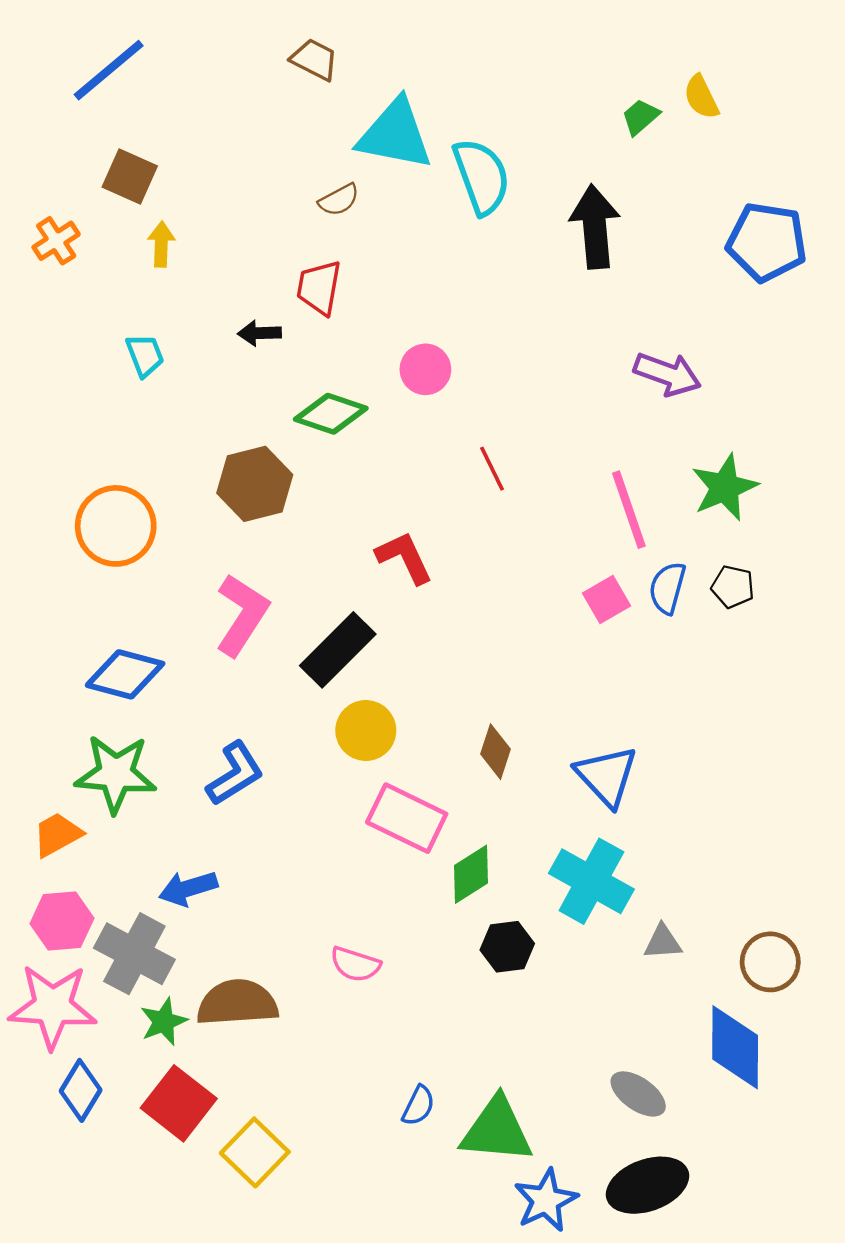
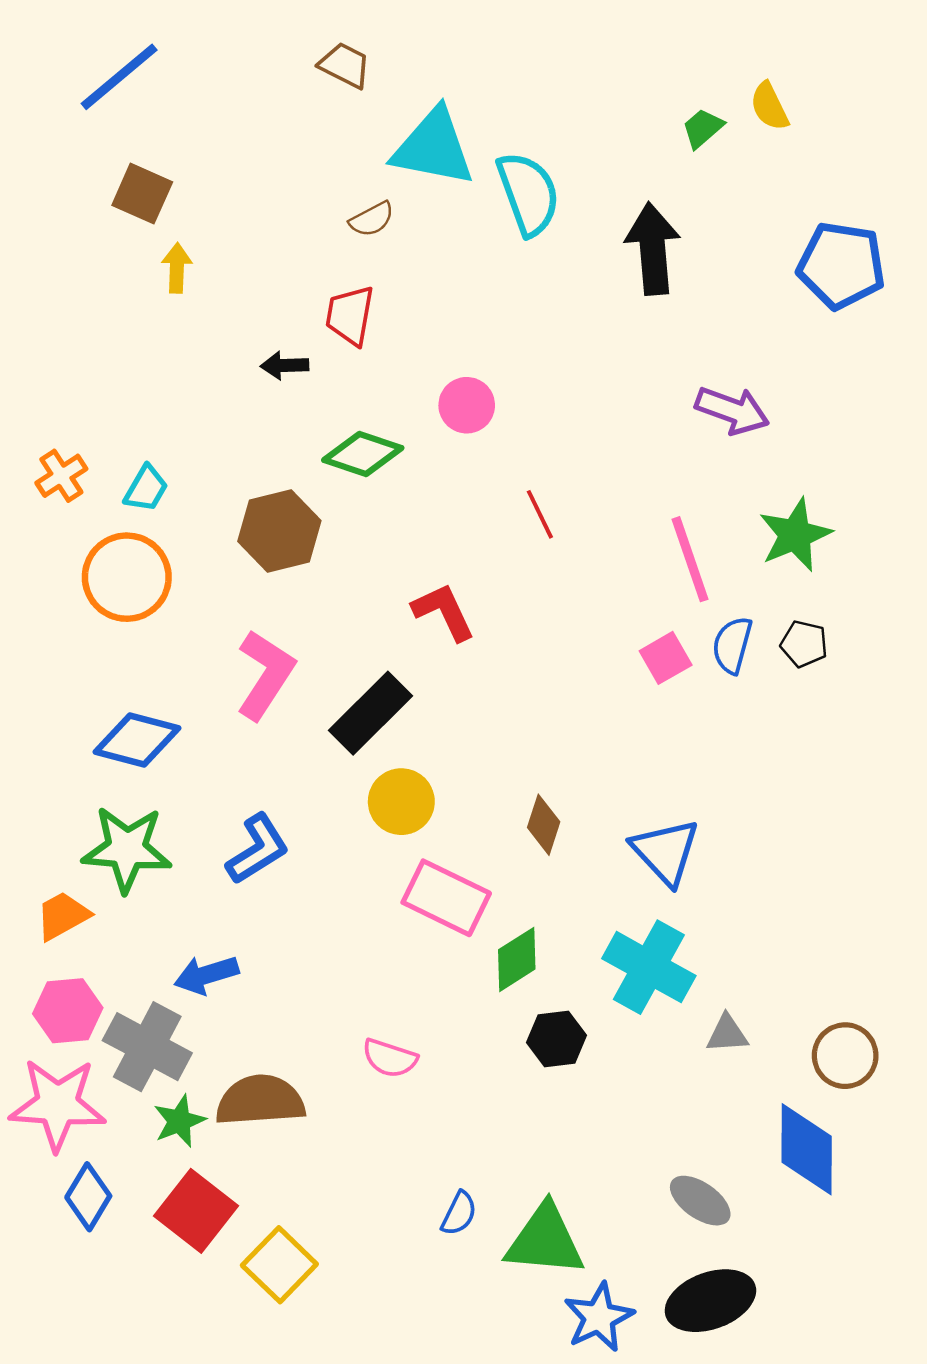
orange cross: (56, 241) -> (61, 476), moved
cyan trapezoid: (145, 355) -> (146, 489), moved, turned 51

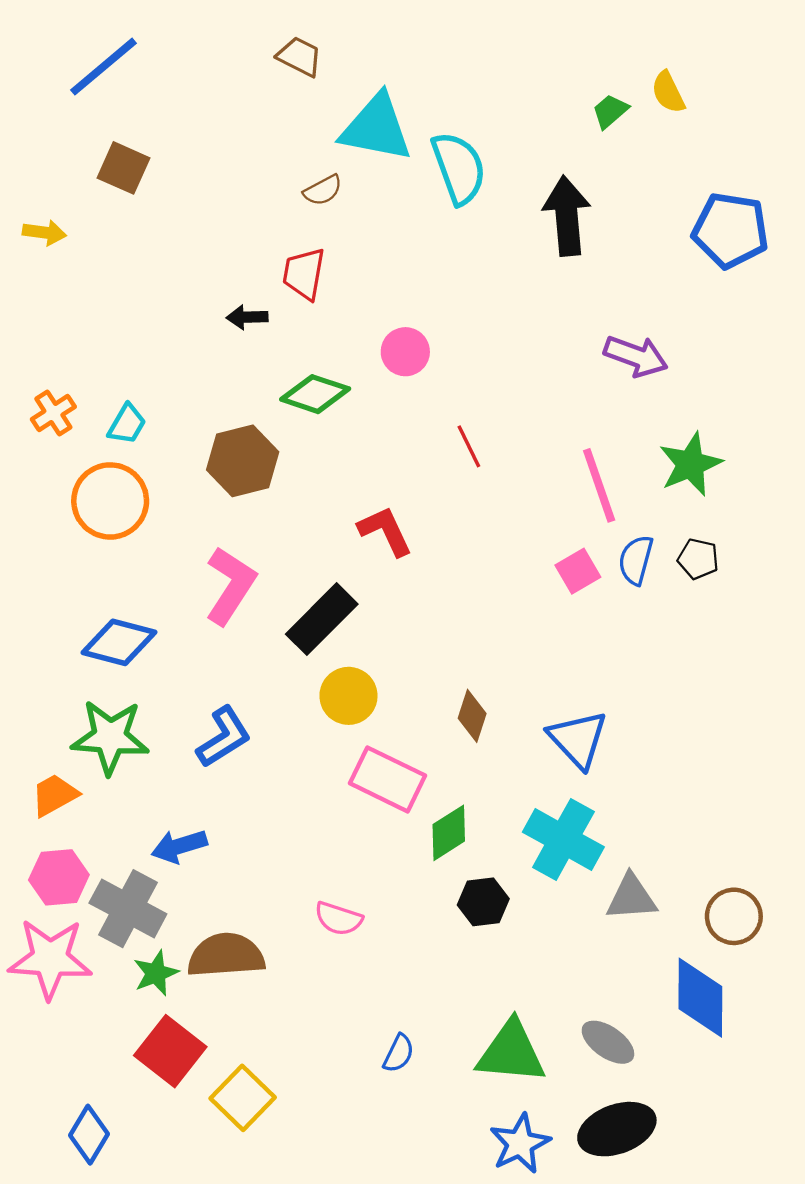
yellow arrow: (177, 268) -> (44, 233), moved, turned 96
gray triangle: (727, 1034) -> (631, 897), size x1.4
blue diamond: (88, 1197) -> (89, 1135), moved
green triangle: (545, 1240) -> (511, 1052), moved

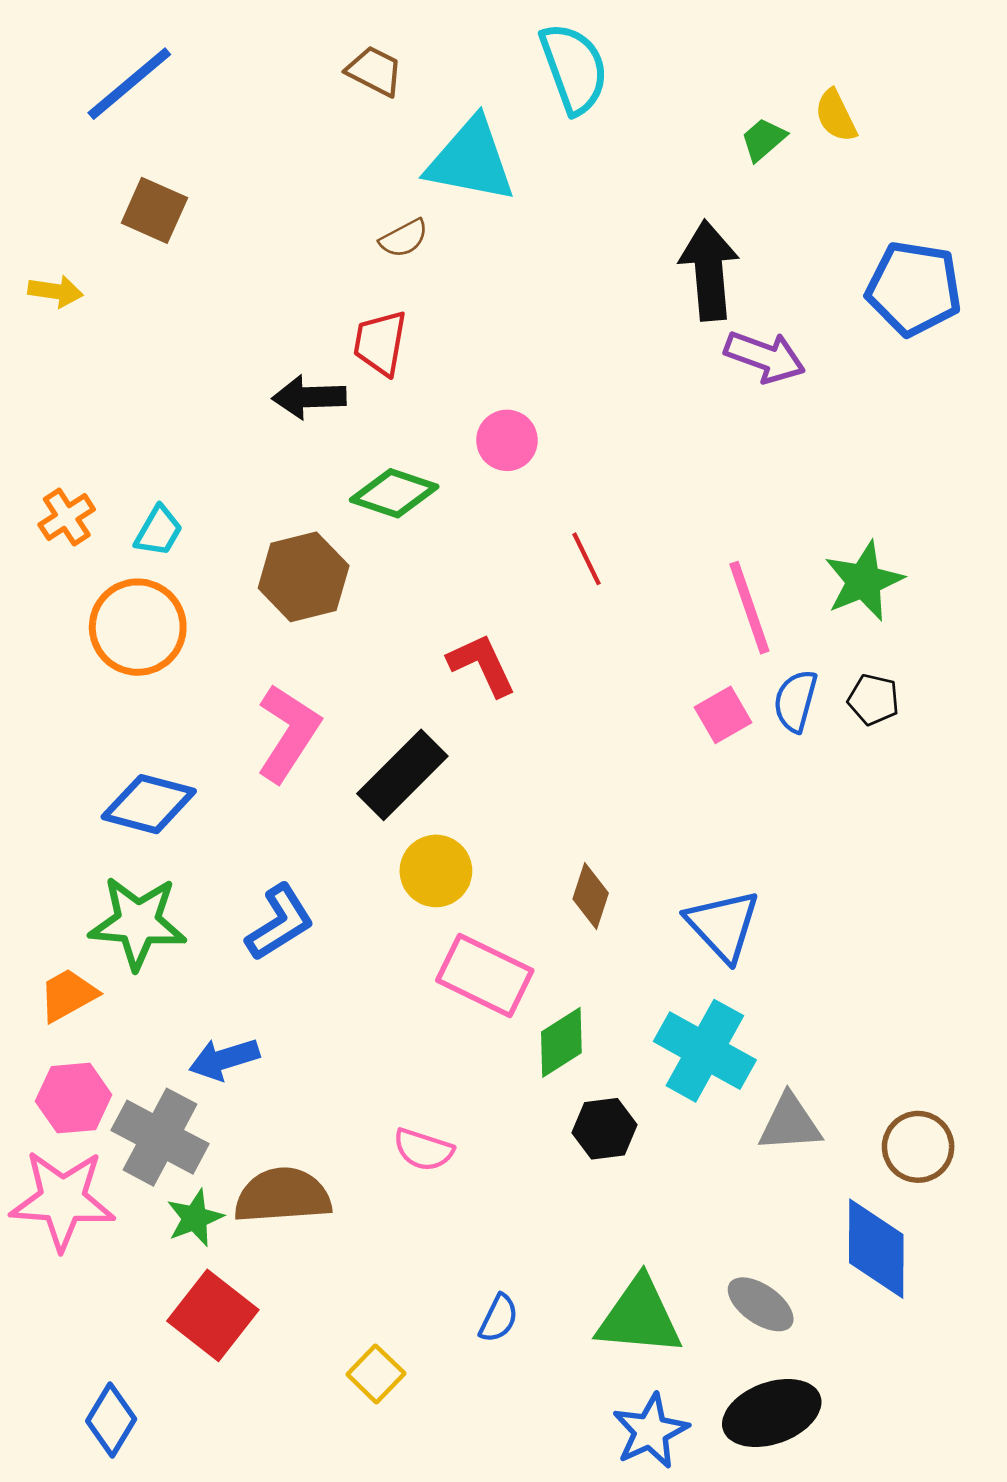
cyan semicircle: (459, 168) -> (574, 68), moved
black arrow: (247, 317) -> (309, 397), size x1.4
purple arrow: (636, 356) -> (765, 357), moved
yellow square: (243, 1098) -> (376, 1374), moved, size x0.7

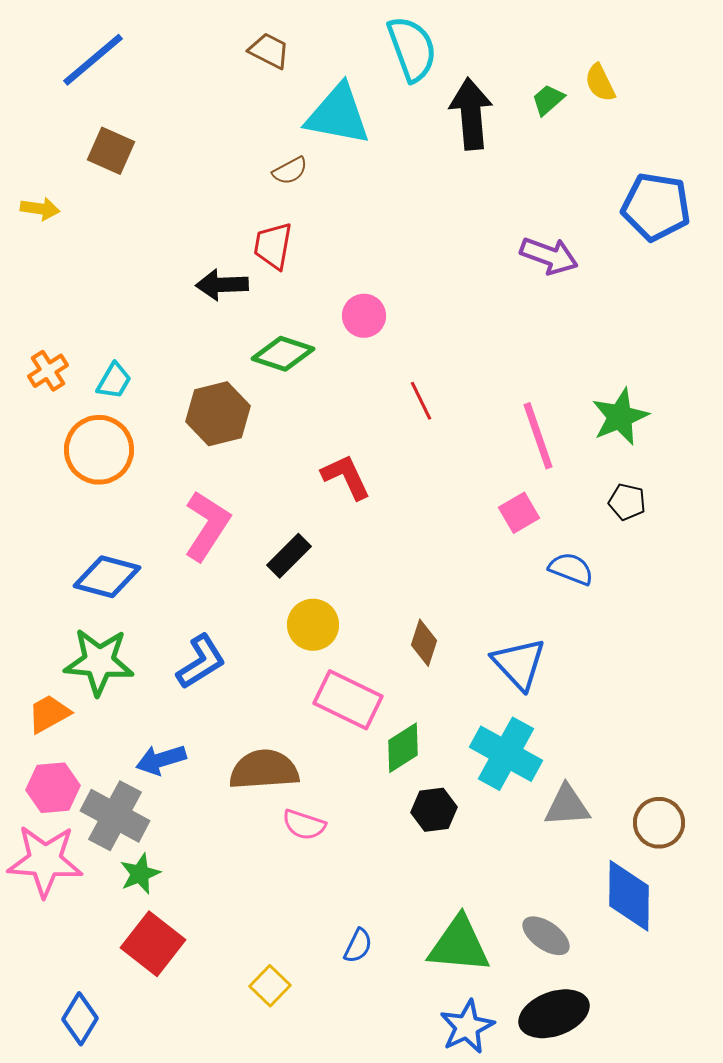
black arrow: (709, 270) -> (471, 114), moved
blue semicircle: (795, 701) -> (571, 569), moved, turned 96
black rectangle: (402, 775) -> (289, 556), size x0.7
brown semicircle: (283, 1196) -> (264, 770), moved

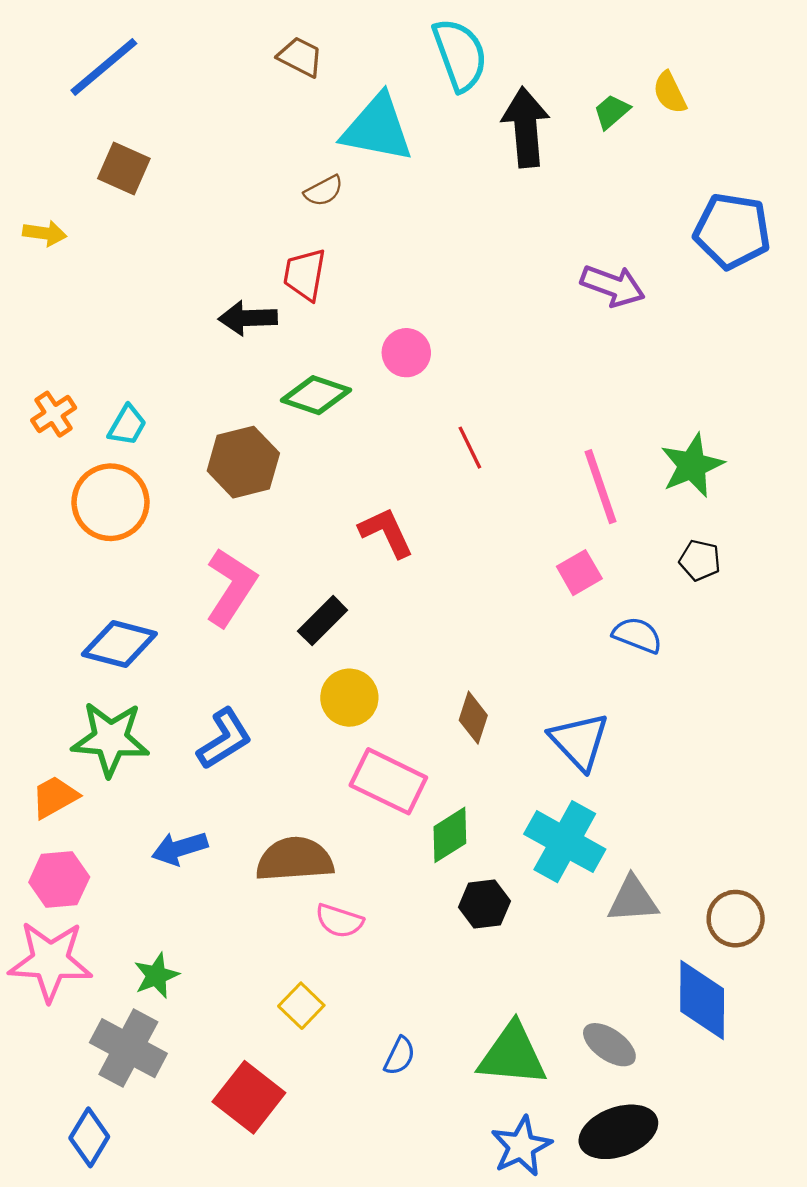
gray cross: (115, 816) -> (128, 1048), moved
red square: (153, 944) -> (249, 1097), moved
yellow square: (270, 986) -> (301, 1006), moved

